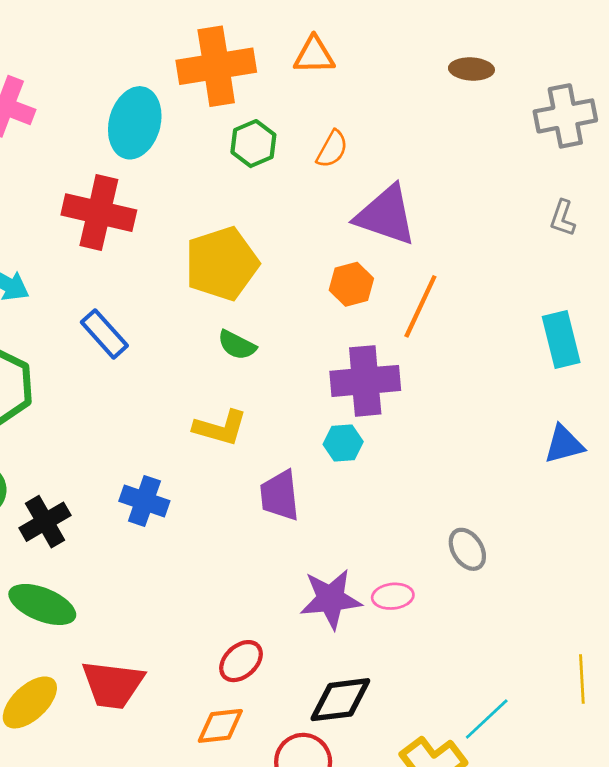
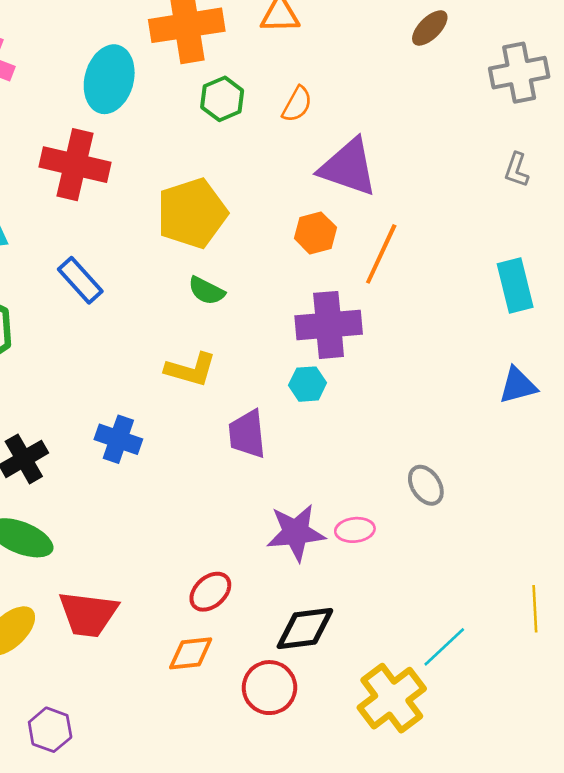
brown ellipse: (471, 69) -> (430, 28), turned -48

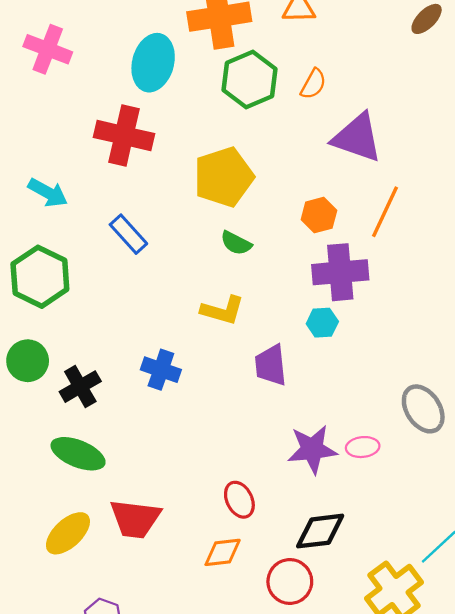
green hexagon: (222, 99) -> (249, 79), size x1.5
orange hexagon: (315, 233) -> (319, 215), moved
gray ellipse: (426, 485) -> (423, 409), size x1.4
red ellipse: (210, 592) -> (239, 500), turned -75

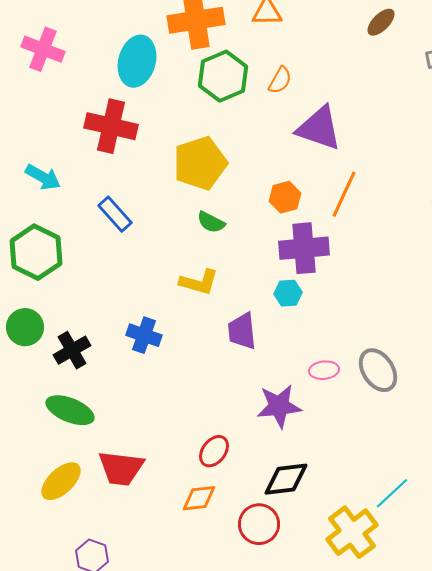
pink ellipse: (363, 447) -> (324, 370), moved
red ellipse: (239, 500) -> (214, 451), turned 64

